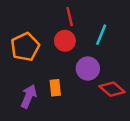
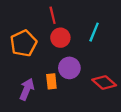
red line: (70, 17) -> (53, 15), moved
purple circle: (88, 69) -> (69, 68), moved

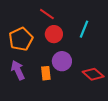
red line: (53, 15) -> (47, 14), turned -42
purple arrow: (27, 89) -> (18, 70), moved, turned -48

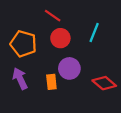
orange pentagon: (21, 39) -> (23, 44), turned -30

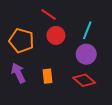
purple circle: (69, 68) -> (86, 54), moved
red diamond: (104, 83) -> (84, 80), moved

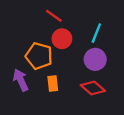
orange pentagon: (21, 41) -> (39, 56), moved

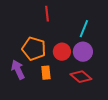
red line: (54, 16) -> (47, 14), turned 49
red circle: (62, 39) -> (62, 52), moved

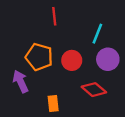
purple circle: (83, 52) -> (108, 59), moved
orange rectangle: (46, 73) -> (53, 104), moved

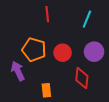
cyan line: (97, 34) -> (87, 19), moved
red diamond: (94, 90) -> (82, 78), turned 55

